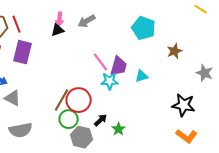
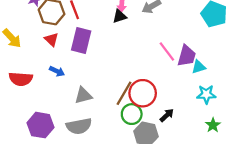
cyan triangle: (142, 76) -> (199, 67), moved
cyan star: (110, 81) -> (206, 94), moved
gray triangle: (13, 98) -> (83, 95), moved, turned -42
green star: (119, 129) -> (213, 125), moved

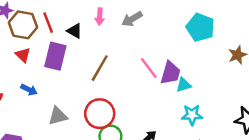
black triangle: (120, 16) -> (75, 31), moved, turned 48
brown line: (124, 93) -> (100, 68), moved
red circle: (143, 93) -> (100, 114), moved

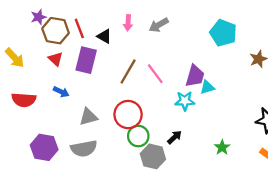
pink line: (149, 68) -> (155, 74), moved
cyan star: (192, 115) -> (185, 101), moved

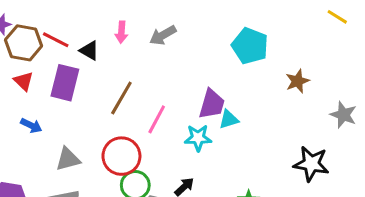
red line: (79, 28) -> (56, 40), turned -42
pink line: (155, 74) -> (157, 119), moved, turned 65

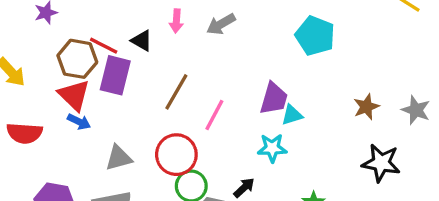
red line: (56, 40) -> (104, 46), moved
brown hexagon: (24, 43) -> (77, 59), moved
red triangle: (24, 81) -> (74, 95), moved, size x1.5
brown star: (297, 81) -> (366, 107), moved
cyan star: (198, 138) -> (272, 148), moved

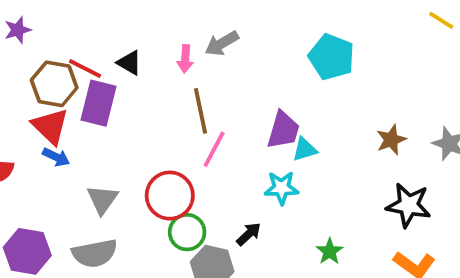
pink arrow: (176, 21) -> (185, 59), moved
brown line: (176, 92) -> (201, 111), moved, turned -42
gray triangle: (119, 158) -> (102, 199), turned -40

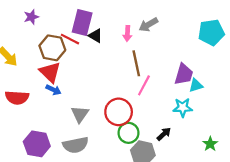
cyan pentagon: (332, 57) -> (211, 32), turned -30
purple rectangle: (98, 103) -> (82, 22), moved

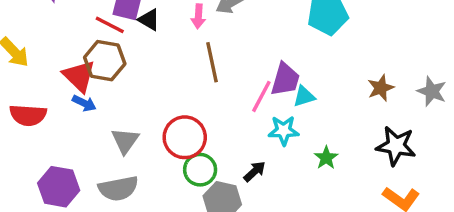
brown hexagon: (52, 48) -> (105, 61), moved
pink line: (144, 85) -> (261, 96), moved
green star: (210, 144) -> (326, 158), moved

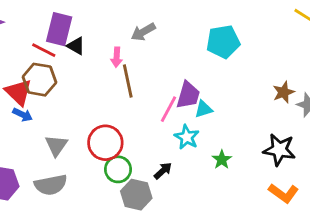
pink arrow: (198, 16) -> (117, 57), moved
brown star: (381, 88) -> (284, 92), moved
cyan star: (284, 130) -> (187, 137), turned 30

